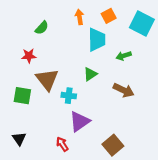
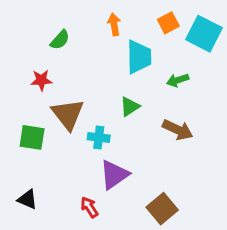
orange square: (109, 16) -> (168, 23), moved
black triangle: (19, 139) -> (27, 199), turned -32

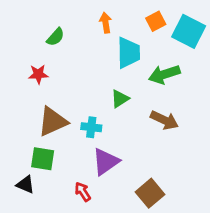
green arrow: (178, 80) -> (164, 74), size x1.5
brown triangle: (68, 114) -> (53, 122), moved, turned 44
green square: (32, 137) -> (43, 159), moved

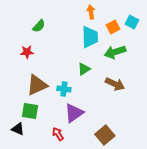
orange square: (156, 21) -> (113, 27), moved
orange arrow: (106, 23) -> (91, 12), moved
cyan square: (189, 31) -> (132, 22), size x0.6

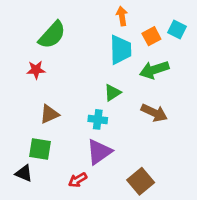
green semicircle: (39, 26) -> (52, 35), size x1.6
brown triangle: (37, 85) -> (49, 114), size x0.7
cyan cross: (64, 89) -> (98, 119), moved
red arrow: (58, 134) -> (78, 180), turned -88

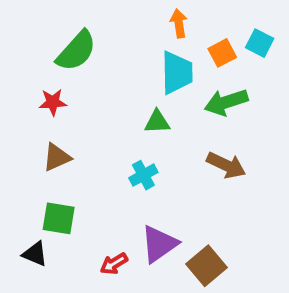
green triangle: (113, 93) -> (157, 122), moved, turned 30
brown triangle: (49, 114) -> (57, 157), moved
cyan cross: (98, 119) -> (143, 175), turned -36
purple triangle: (99, 152) -> (159, 244), moved

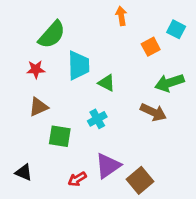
orange square: (222, 53) -> (151, 47), moved
cyan trapezoid: (177, 73) -> (79, 65), moved
green arrow: (226, 102) -> (169, 83), moved
green triangle: (157, 122) -> (107, 83), turned 30
green square: (59, 218) -> (60, 136), moved

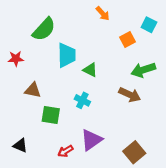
orange arrow: (121, 16) -> (103, 13), turned 147
red star: (36, 69) -> (16, 59), moved
brown triangle: (38, 107) -> (33, 90), turned 36
cyan cross: (97, 119) -> (82, 100), turned -35
brown square: (140, 180) -> (134, 152), moved

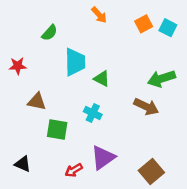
orange arrow: (103, 13) -> (99, 15), moved
green semicircle: (44, 29) -> (49, 33), size x0.6
orange square: (127, 39) -> (144, 24), moved

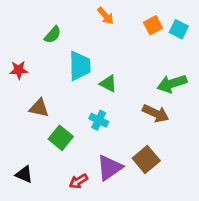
green square: (57, 130) -> (61, 138), turned 30
brown square: (151, 172) -> (146, 159), moved

